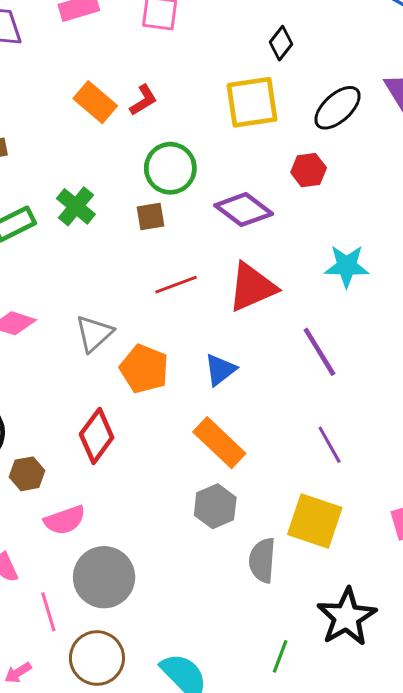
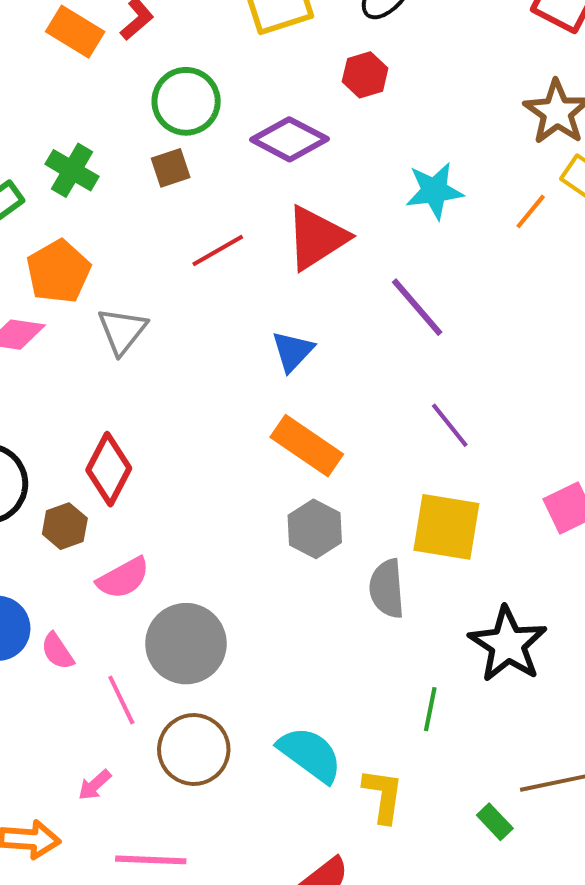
orange pentagon: (144, 369) -> (58, 272), moved, turned 30
red diamond: (97, 436) -> (109, 469), moved

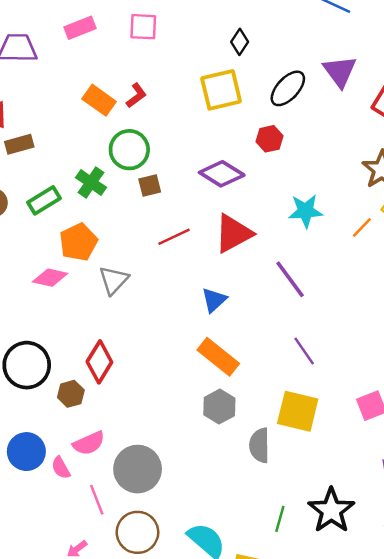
green circle: (186, 101) -> (129, 150), moved
pink semicircle: (123, 578) -> (89, 443), moved
black star: (508, 644) -> (331, 510), moved

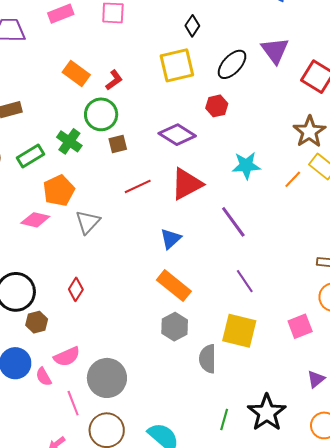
red L-shape: (136, 95) -> (114, 80), moved
red diamond: (99, 362) -> (76, 289), size x0.7
brown hexagon: (71, 394) -> (37, 322), moved

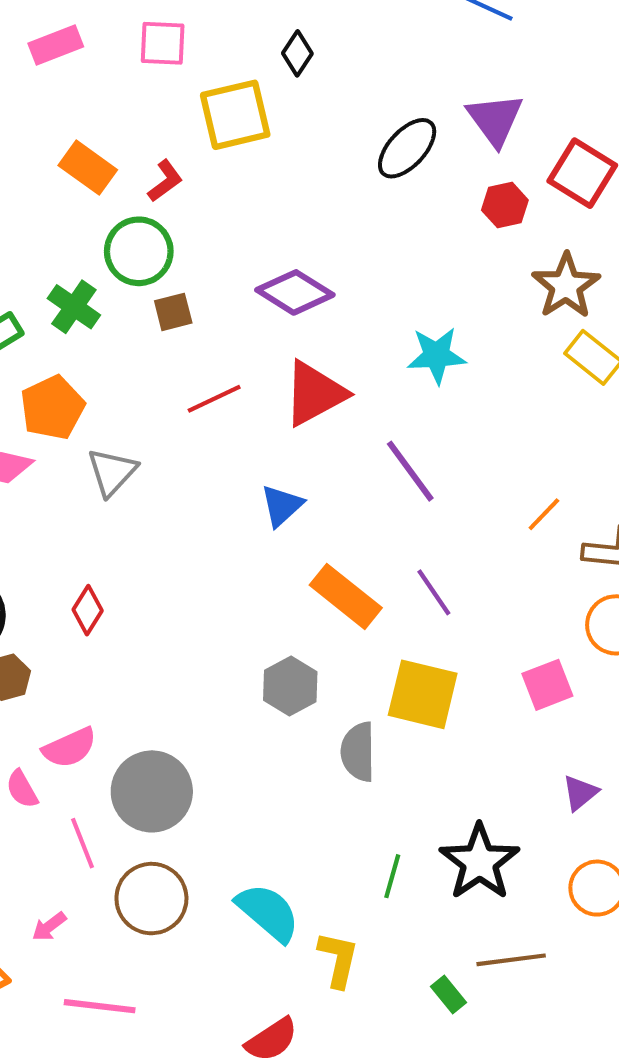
black diamond: (192, 26) -> (297, 53), moved
yellow square: (177, 65) -> (235, 115), moved
red hexagon: (217, 106) -> (505, 205), moved
orange line: (293, 179) -> (544, 514), moved
orange rectangle: (174, 286) -> (346, 596), moved

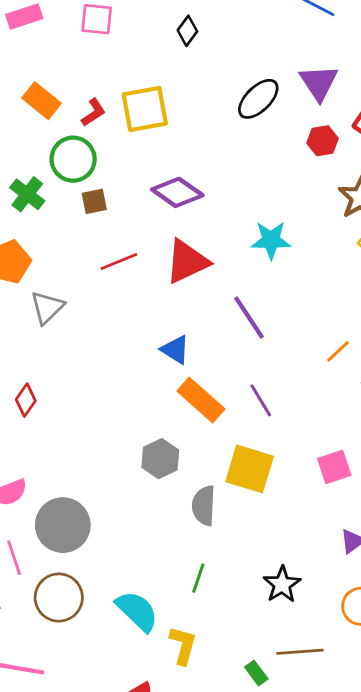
yellow square: (235, 115) -> (145, 109), moved
blue triangle: (282, 506) -> (175, 350), moved, turned -48
black star: (479, 862) -> (282, 584), size x0.7
green line: (392, 876) -> (198, 578), moved

